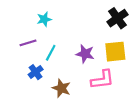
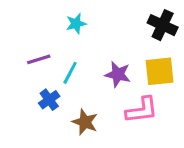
black cross: (117, 18) -> (163, 25), turned -30
cyan star: (44, 19) -> (76, 24), moved

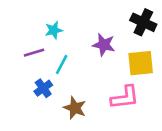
cyan star: (76, 24) -> (54, 30), moved
purple star: (118, 74) -> (104, 45), moved

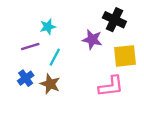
black cross: (143, 22) -> (114, 20), moved
blue cross: (43, 88) -> (26, 78), moved
brown star: (75, 108) -> (50, 84), moved

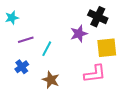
cyan star: (48, 27) -> (12, 18), moved
purple star: (92, 40) -> (79, 34), turned -30
brown star: (50, 84) -> (51, 80), moved

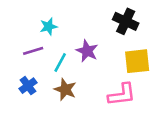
cyan star: (12, 18) -> (49, 27), moved
purple star: (79, 34) -> (87, 51), moved, turned -30
brown star: (51, 80) -> (65, 89), moved

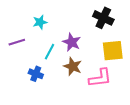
purple line: (33, 51) -> (17, 42), moved
blue cross: (28, 86) -> (36, 74), moved, turned -32
brown star: (65, 89) -> (73, 66), moved

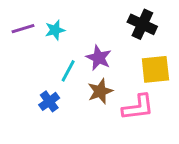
purple line: (17, 42) -> (23, 29), moved
brown star: (73, 66) -> (100, 91), turned 30
blue cross: (36, 74) -> (49, 101), turned 32

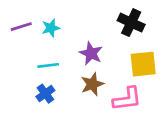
cyan line: (68, 71) -> (48, 65), moved, turned 55

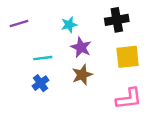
black cross: (131, 23) -> (117, 20), turned -35
cyan star: (51, 28) -> (69, 25), moved
pink L-shape: (127, 99) -> (129, 99), moved

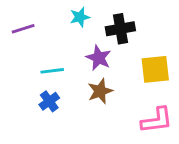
black cross: (117, 20) -> (120, 29), moved
cyan star: (69, 25) -> (80, 17), moved

